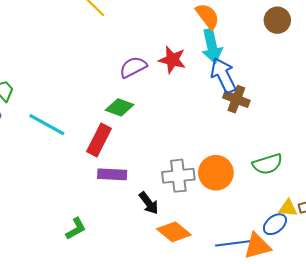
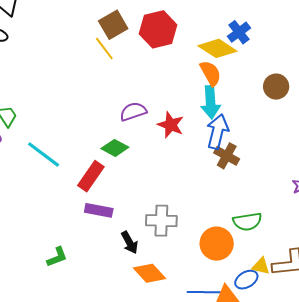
red star: (172, 60) -> (171, 125), moved
blue arrow: (223, 75) -> (218, 132), turned 32
orange circle: (216, 173) -> (217, 244), moved

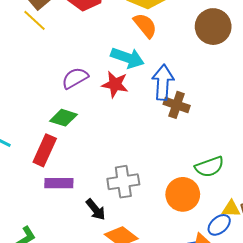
brown circle: (276, 87) -> (213, 27), size x1.4
cyan arrow: (211, 102) -> (127, 58), moved, turned -56

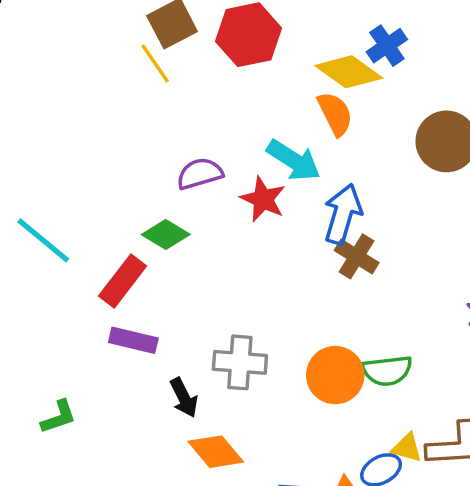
orange circle: (183, 194) -> (335, 375), moved

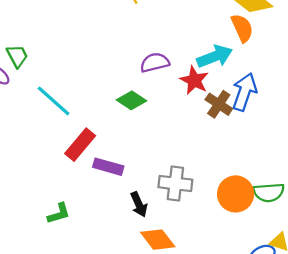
cyan arrow: (294, 160) -> (215, 57), turned -56
brown cross: (357, 256) -> (219, 104), moved
red rectangle: (123, 281) -> (80, 145), moved

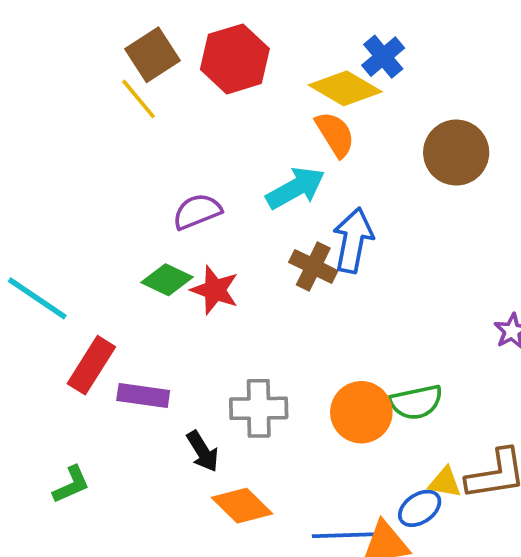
red star: (194, 80) -> (215, 290), moved

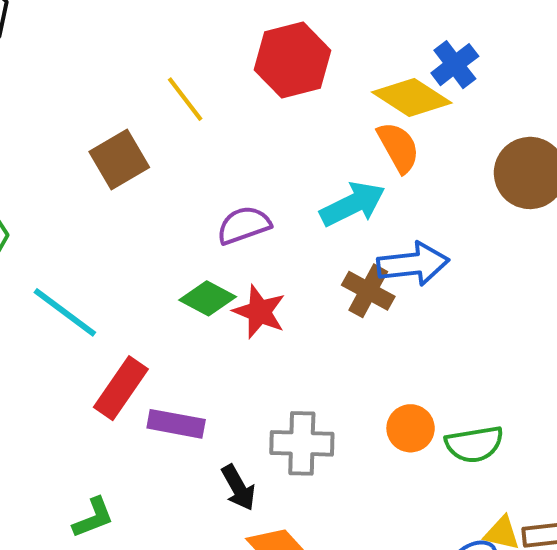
brown square: (152, 55) -> (119, 159), moved
blue arrow: (353, 240) -> (413, 264), turned 70
orange circle: (361, 412) -> (411, 428), moved, size x0.7

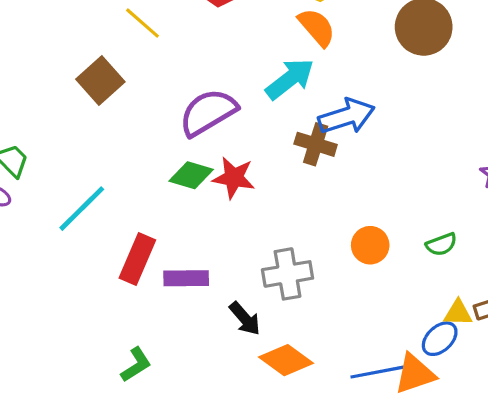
purple semicircle: (244, 225) -> (208, 112), size x1.4
cyan line: (65, 312) -> (82, 209), turned -70
green semicircle: (474, 444) -> (441, 244), moved, size x0.7

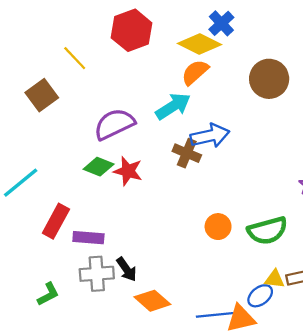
orange semicircle: (317, 27) -> (195, 72), turned -96
green semicircle: (441, 244) -> (267, 231), size x1.8
gray cross: (288, 274) -> (97, 274), moved

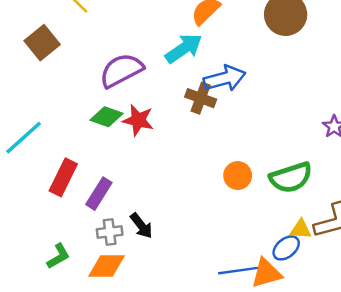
purple rectangle: (88, 238) -> (99, 194), turned -60
gray cross: (97, 274) -> (110, 232), size x0.7
orange diamond: (152, 301) -> (107, 266), moved, turned -39

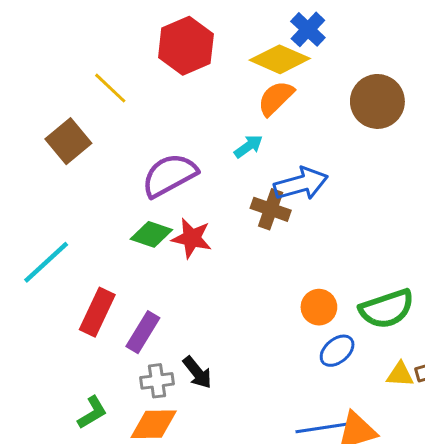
cyan arrow: (184, 48) -> (248, 146), size x0.6
blue ellipse: (286, 248) -> (337, 351), moved

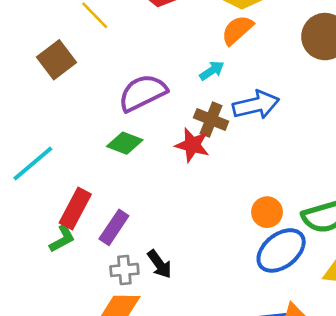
brown cross: (271, 209) -> (211, 120), moved
red star: (192, 238) -> (192, 145), moved
blue ellipse: (337, 351) -> (281, 250), size x1.6
green L-shape: (92, 412) -> (62, 239), moved

